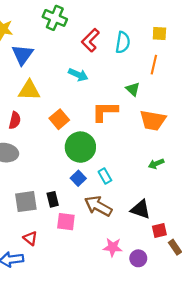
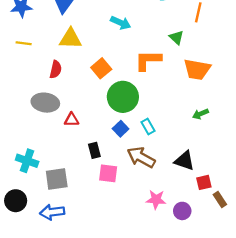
gray square: (26, 202) -> (57, 179), moved
red triangle: (30, 238) -> (72, 120), moved, turned -40

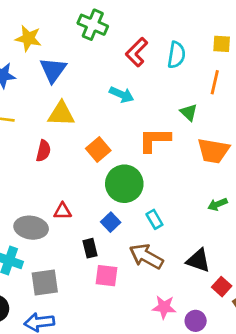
gray ellipse: (45, 103) -> (31, 228), moved
blue square: (121, 129) -> (111, 222), moved
red square: (204, 182) -> (222, 287), turned -35

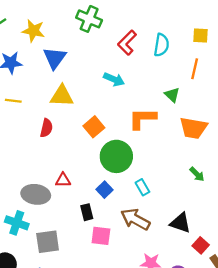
green arrow: (218, 204) -> (197, 174), turned -112

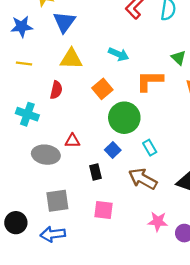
cyan arrow: (114, 79) -> (119, 54), moved
cyan cross: (17, 223) -> (27, 114), moved
pink square: (101, 236) -> (104, 210), moved

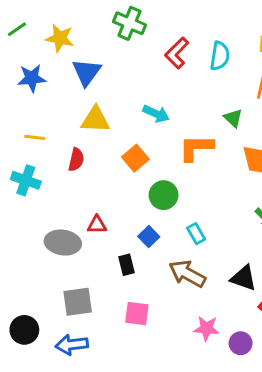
yellow line: (24, 63) -> (35, 137), moved
cyan cross: (27, 114) -> (26, 180), moved
green circle: (124, 118) -> (164, 195), size x0.7

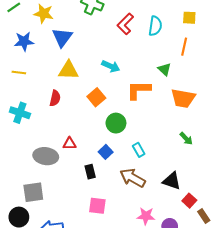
yellow line: (35, 137) -> (19, 72), moved
gray square: (78, 302) -> (33, 192), moved

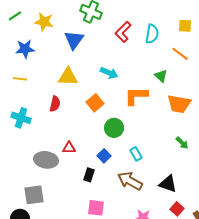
blue triangle: (62, 37) -> (74, 40), moved
orange line: (184, 47) -> (180, 54), turned -66
black rectangle: (90, 172) -> (89, 175), turned 32
red square: (189, 201) -> (177, 209), moved

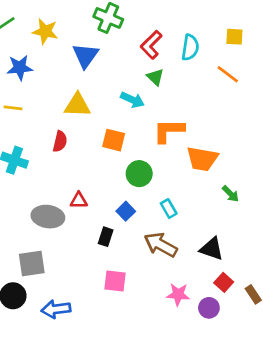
green triangle: (161, 76) -> (155, 77), moved
orange square: (95, 103) -> (114, 140), turned -36
orange trapezoid: (179, 104) -> (202, 159), moved

